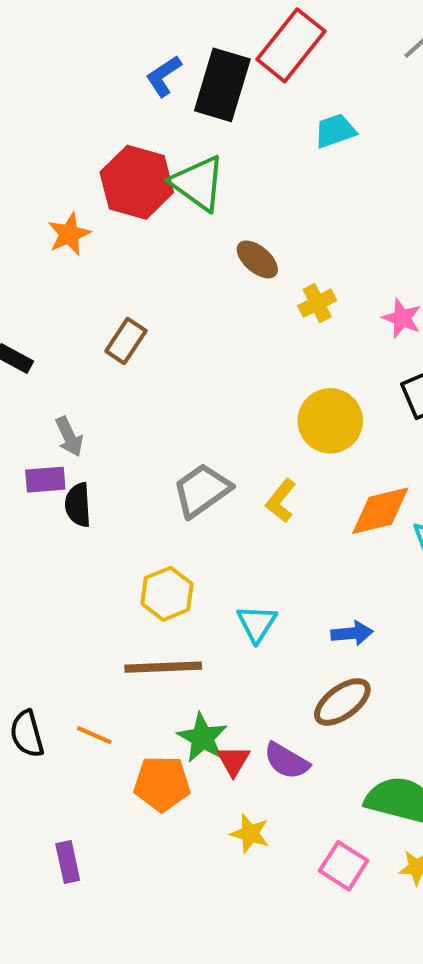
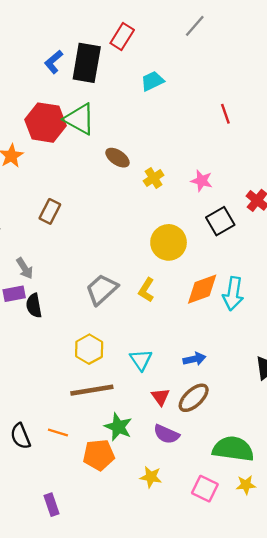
red rectangle: (291, 45) -> (122, 37), size x0.7
red triangle: (233, 761) -> (160, 397), moved

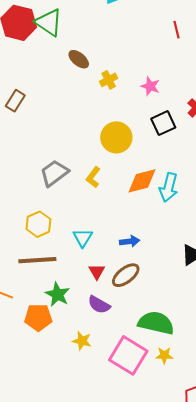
pink square: (205, 489) -> (128, 355), size x1.6

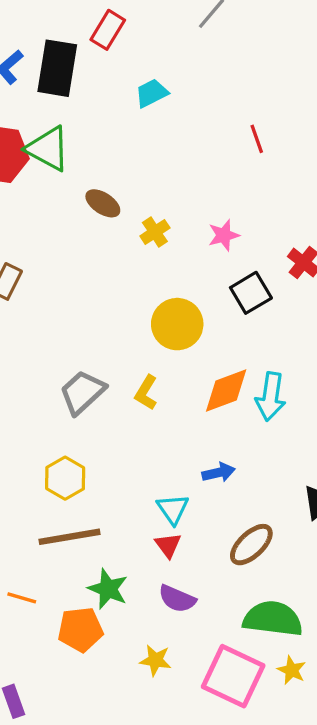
pink star: (150, 86) -> (224, 235), turned -30
cyan triangle: (83, 238) -> (173, 509), moved
blue arrow: (130, 241) -> (219, 473), moved
brown ellipse: (126, 275) -> (251, 545), moved
yellow star: (164, 355) -> (292, 670), turned 30

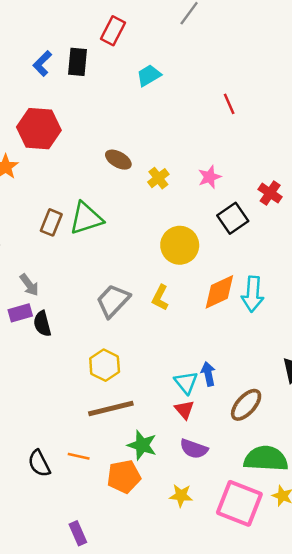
black rectangle: (57, 68) -> (78, 62), size x0.7
green triangle: (48, 149) -> (86, 218), moved, turned -42
blue arrow: (219, 473) -> (208, 374), moved, turned -85

